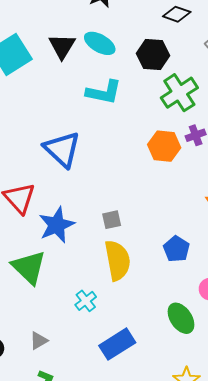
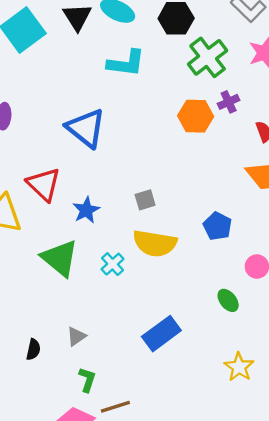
blue star: (57, 225) -> (86, 210), size x0.7
yellow semicircle: (118, 260) -> (155, 243), turned 114
cyan cross: (86, 301) -> (113, 264), moved
green ellipse: (181, 318) -> (228, 300), size x0.7

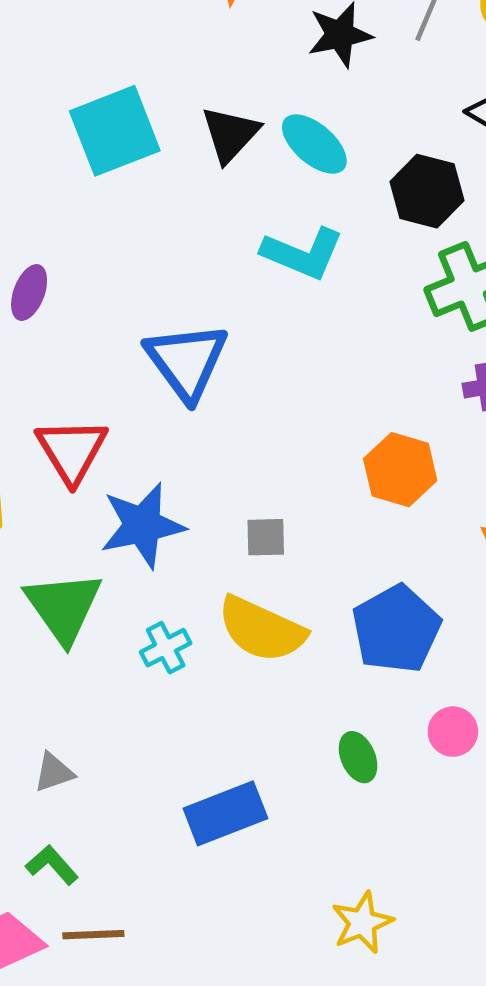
orange hexagon: (196, 116) -> (400, 470), moved
blue star: (86, 210) -> (142, 525), size x1.5
blue pentagon: (217, 226) -> (396, 629), size x1.5
green ellipse: (228, 300) -> (358, 757), moved
green L-shape: (87, 380) -> (52, 865), turned -75

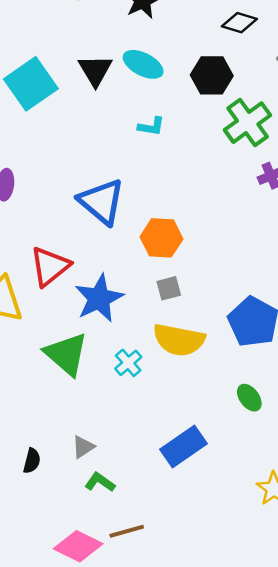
cyan L-shape: (303, 253) -> (151, 126), size x0.6
red triangle: (72, 451) -> (50, 266), turned 36
orange hexagon: (400, 470) -> (161, 238), moved
green L-shape: (52, 865) -> (100, 482), moved

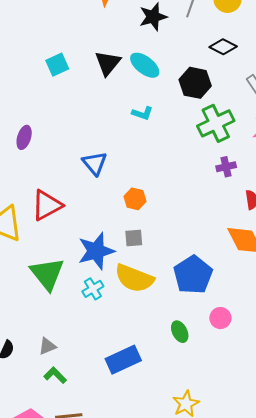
cyan square: (31, 84) -> (57, 65), size x0.6
blue triangle: (102, 202) -> (95, 163), size x0.7
orange hexagon: (161, 238) -> (135, 199), size x0.7
blue star: (99, 298) -> (96, 251), moved

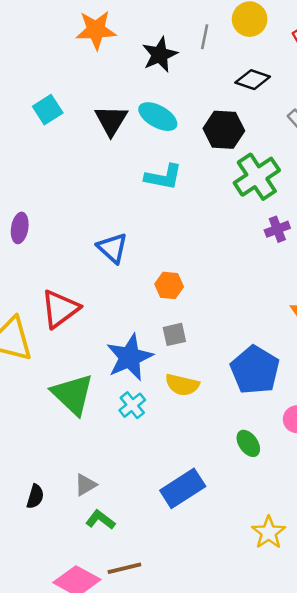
cyan square: (57, 65) -> (48, 110), moved
cyan L-shape: (142, 113) -> (163, 177), size x1.4
yellow semicircle: (134, 278) -> (182, 385), size x0.7

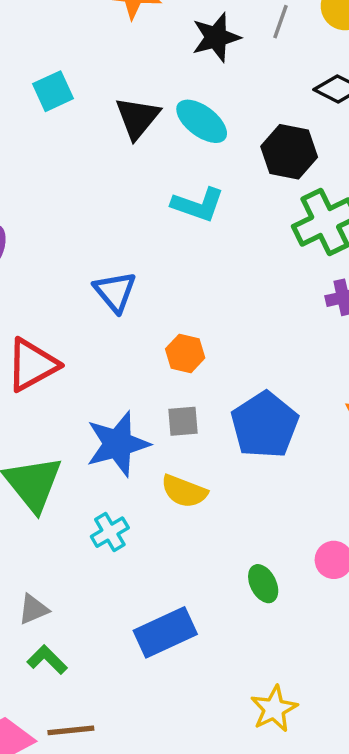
blue pentagon: (255, 370) -> (265, 425), moved
cyan cross: (132, 405) -> (110, 532), moved

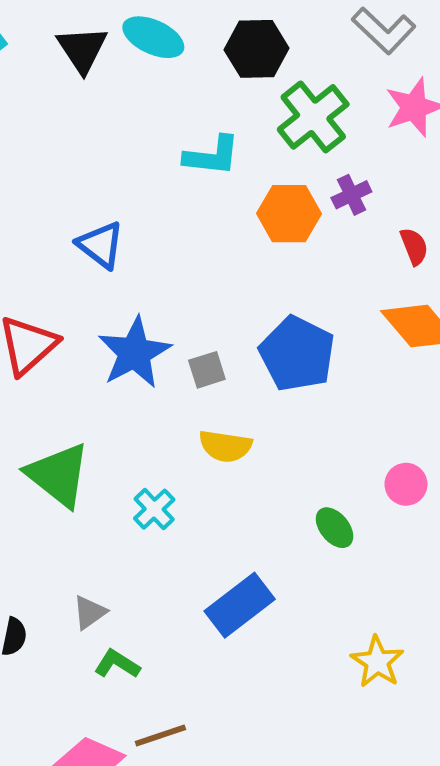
cyan L-shape: (198, 205) -> (212, 156), moved
orange hexagon: (185, 353) -> (289, 214), moved, size x1.4
blue star: (118, 444) -> (134, 353), moved

